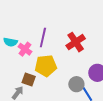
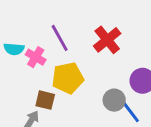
purple line: (43, 38) -> (60, 38), turned -36

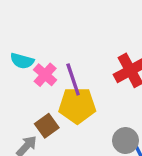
purple line: (60, 38) -> (73, 79), moved
brown square: (45, 100) -> (47, 126), turned 30

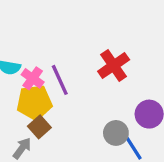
yellow pentagon: (77, 105) -> (34, 102), moved

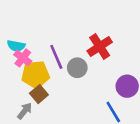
pink cross: (33, 78) -> (23, 58), moved
gray circle: (116, 133) -> (77, 68), moved

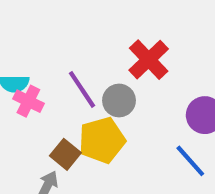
yellow pentagon: (35, 74) -> (102, 140), moved

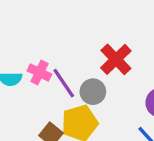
pink cross: (28, 101) -> (39, 72), moved

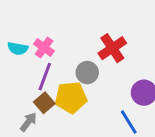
purple line: (64, 83) -> (45, 77), moved, turned 44

